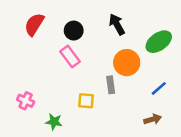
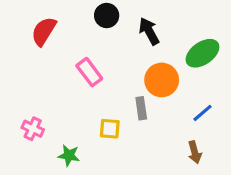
black circle: (74, 31) -> (107, 16), moved
brown arrow: (153, 119) -> (195, 152), turned 91

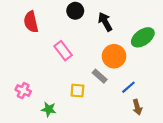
red semicircle: (44, 31) -> (31, 22), turned -45
gray rectangle: (141, 108) -> (100, 76), turned -40
blue line: (202, 113) -> (128, 87), moved

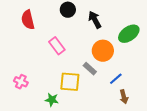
yellow square: (77, 91) -> (70, 82), size x1.5
green star: (49, 109) -> (52, 100), moved

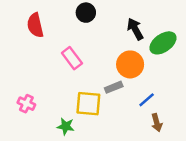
black arrow: (95, 20) -> (135, 29), moved
gray rectangle: (90, 69) -> (114, 87), turned -64

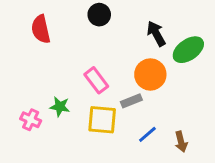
pink rectangle: (72, 58) -> (96, 80), moved
blue line: (147, 100) -> (147, 134), moved
green star: (66, 126) -> (60, 107), moved

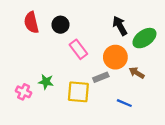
black circle: (99, 15) -> (60, 25), moved
pink rectangle: (96, 80) -> (78, 49), moved
blue line: (147, 134) -> (124, 103), moved, turned 64
brown arrow: (181, 142) -> (137, 73), moved, turned 136

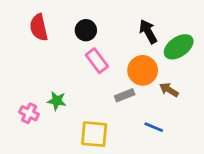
black circle: (60, 25) -> (86, 30), moved
yellow square: (78, 92) -> (94, 134), moved

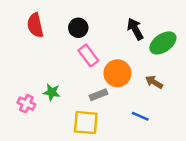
orange circle: (143, 70) -> (117, 73), moved
gray rectangle: (125, 95) -> (98, 95), moved

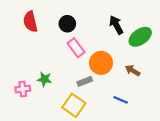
pink cross: (26, 104) -> (23, 89), turned -32
yellow square: (86, 123) -> (74, 105), turned 30

